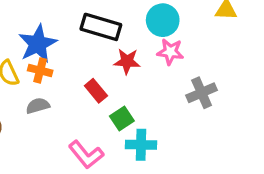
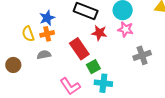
blue star: (38, 44) -> (47, 18), size x0.7
orange cross: (40, 70) -> (47, 34), turned -32
red rectangle: (96, 91) -> (79, 49), size x1.5

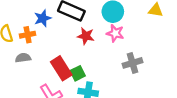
blue star: (47, 18) -> (43, 18), moved
red rectangle: (79, 49) -> (61, 68), moved

